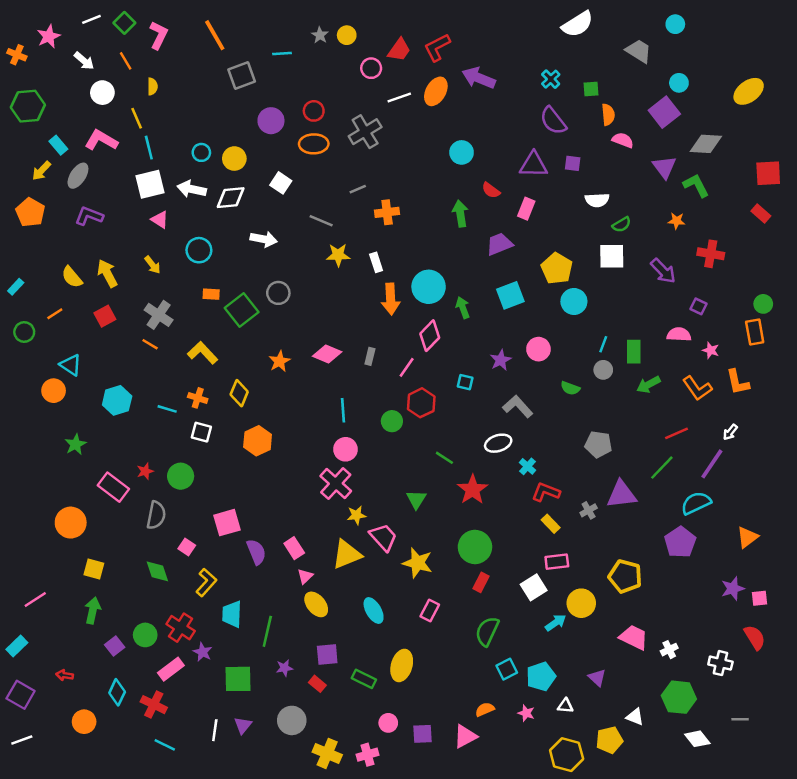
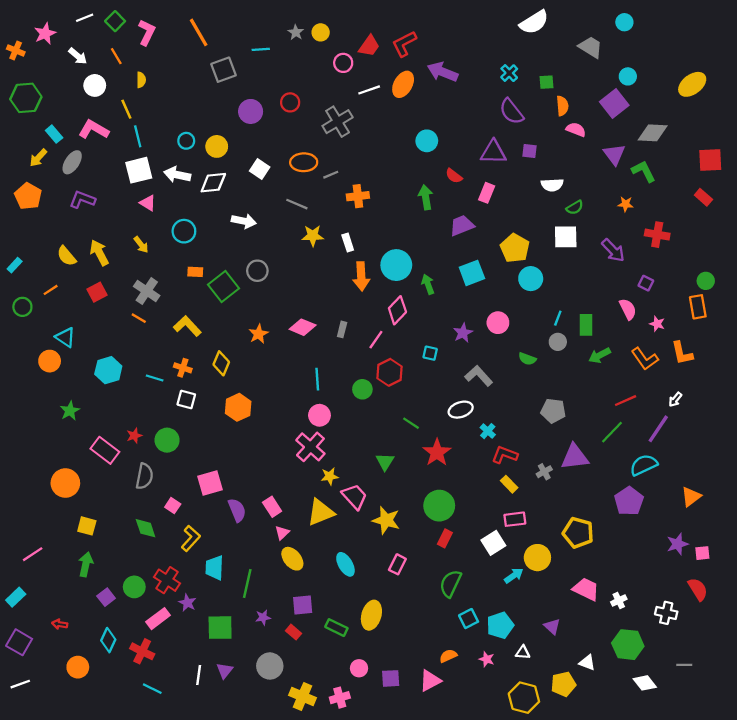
orange ellipse: (314, 144) -> (304, 162), moved
pink semicircle: (679, 334) -> (628, 309), turned 60

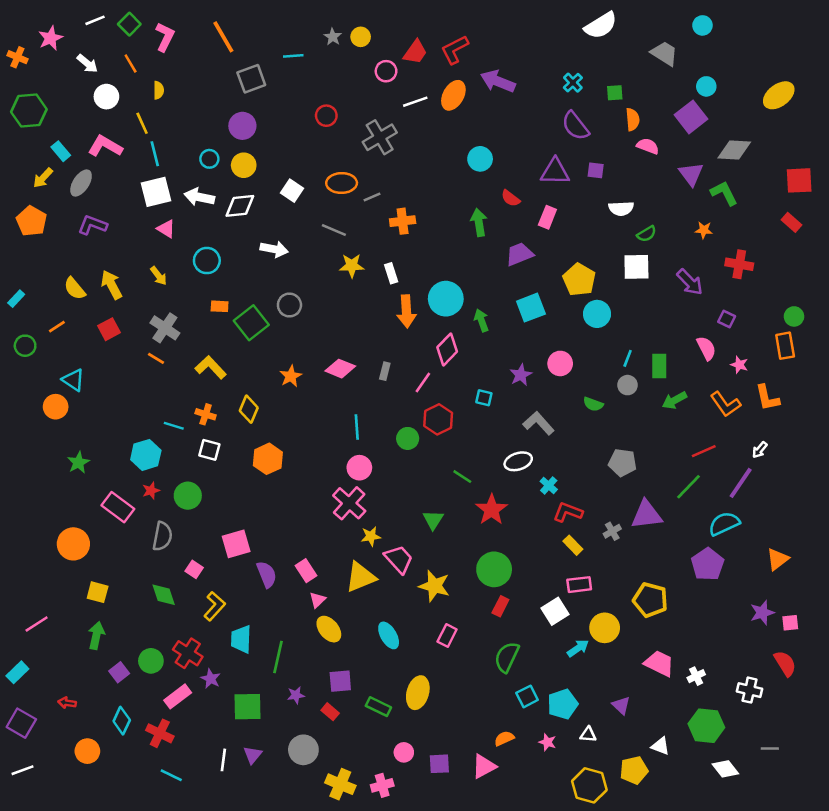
purple circle: (251, 111) -> (242, 126), moved
cyan hexagon: (108, 370) -> (146, 455), moved

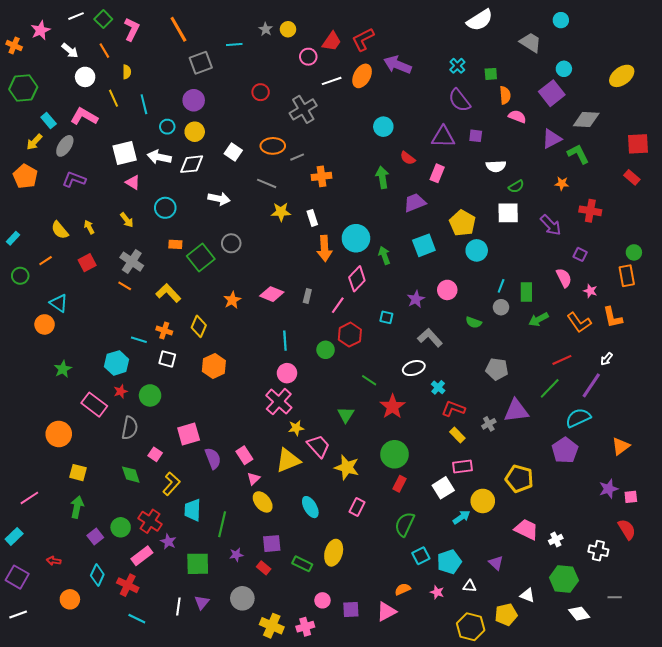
cyan line: (155, 154) -> (144, 104), moved
purple triangle: (691, 174) -> (552, 139), turned 40
yellow arrow: (112, 285) -> (89, 227), size x0.6

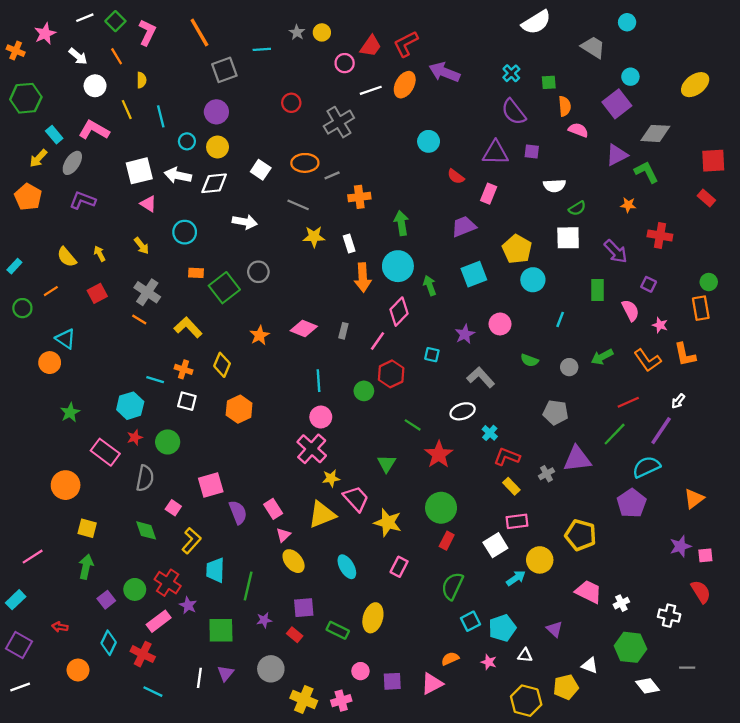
green arrow: (382, 177) -> (401, 223), moved
green rectangle: (526, 292) -> (598, 290), moved
gray circle: (501, 307) -> (569, 367), moved

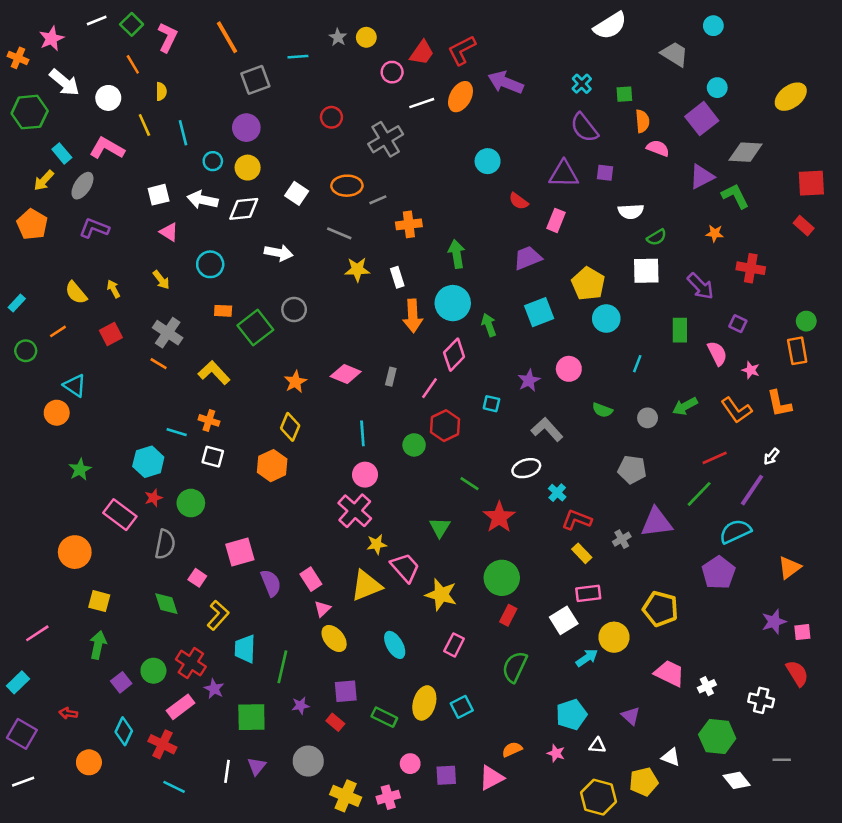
white arrow: (78, 56) -> (64, 82), moved, size x1.4
white square: (139, 171) -> (159, 195), size x0.7
yellow diamond: (222, 365) -> (290, 427), moved
cyan square: (471, 621) -> (462, 707), moved

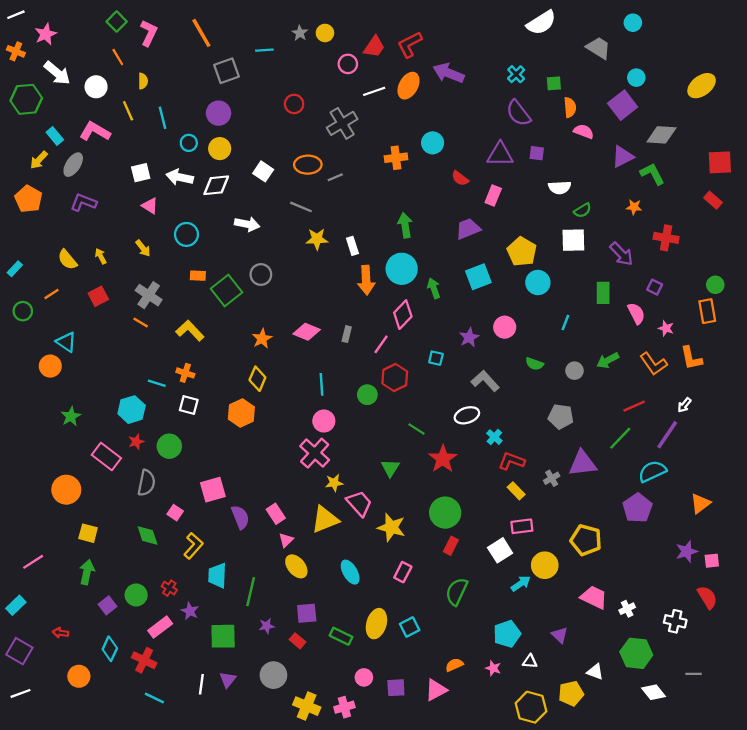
white line: (97, 21) -> (16, 15), moved
orange cross: (409, 224) -> (396, 158), moved
red cross: (191, 663) -> (169, 588), size x0.6

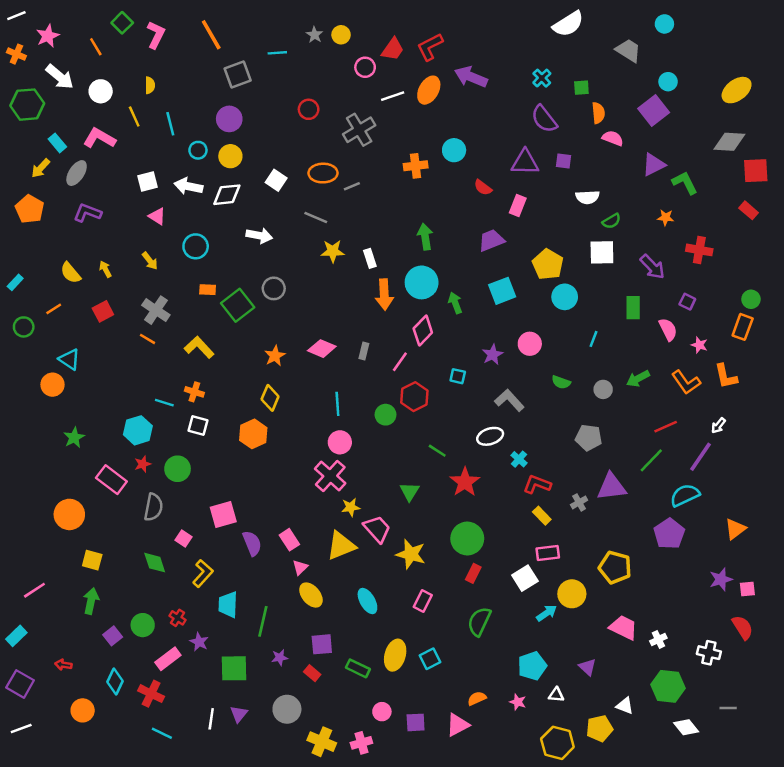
orange line: (118, 57) -> (96, 47), moved
gray diamond: (661, 135) -> (729, 142), moved
orange rectangle: (707, 311) -> (743, 327), turned 30

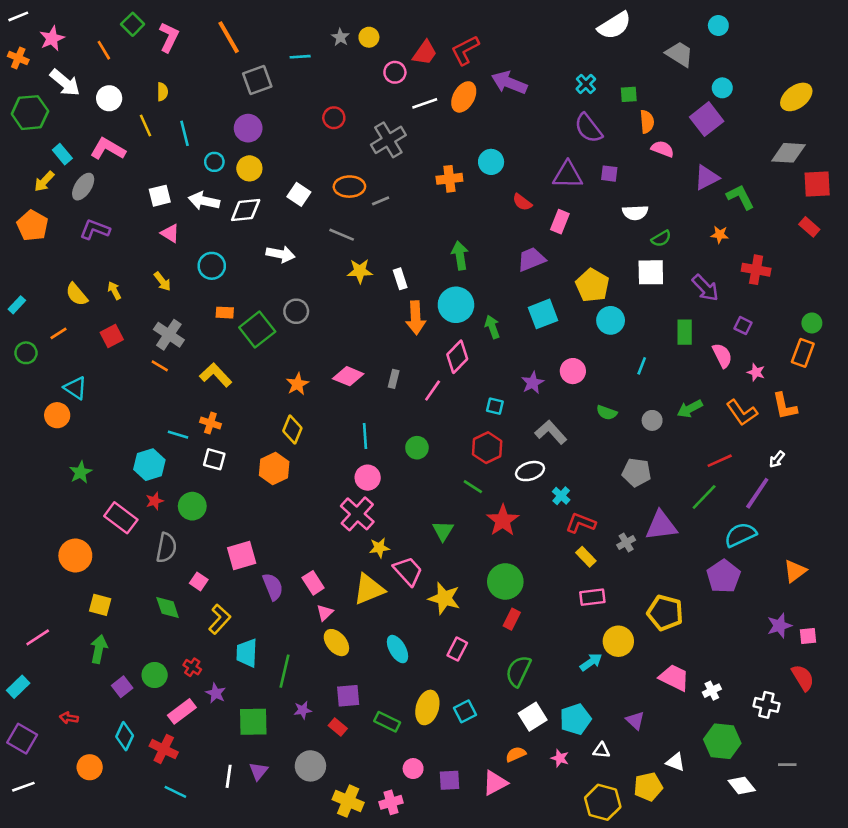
red hexagon: (414, 397) -> (487, 448), moved
white square: (525, 578) -> (533, 717), moved

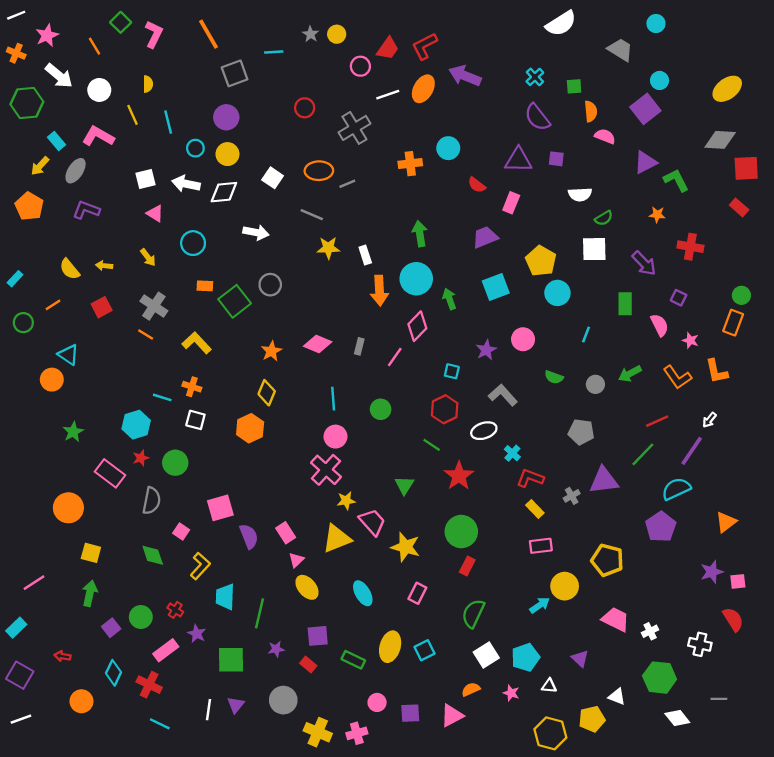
yellow arrow: (114, 291) -> (104, 266), turned -56

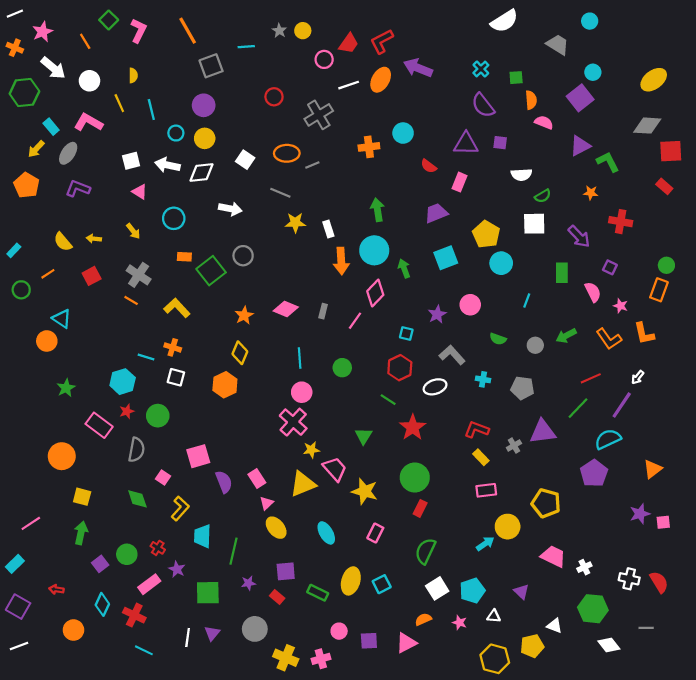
cyan cross: (512, 453) -> (483, 379), moved, turned -32
red semicircle: (733, 619) -> (659, 582), moved

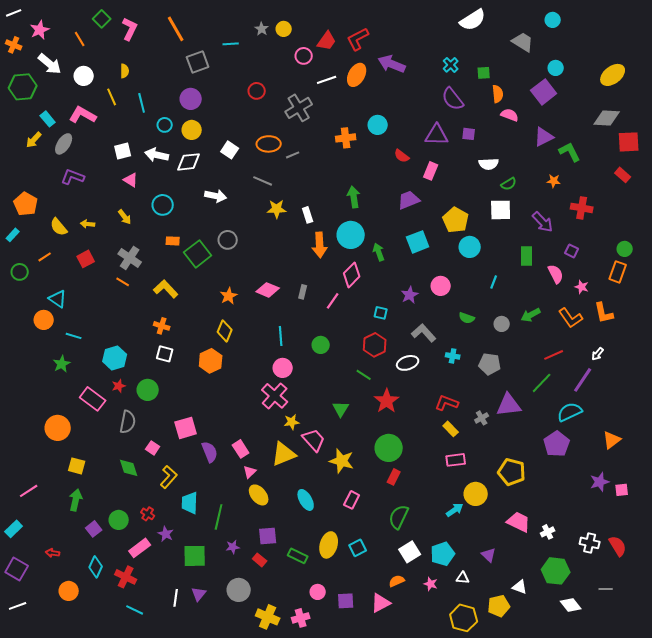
orange pentagon: (27, 185) -> (26, 204), moved
cyan line: (146, 357) -> (74, 336), moved

